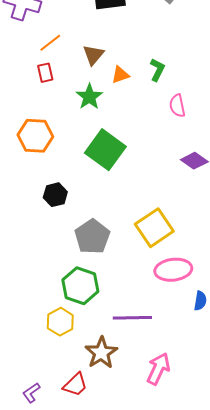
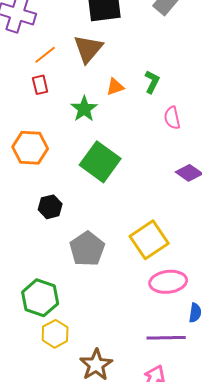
brown triangle: (93, 55) -> (88, 49), moved, size x1.4
green hexagon: (80, 286) -> (40, 298), moved
purple line: (132, 318) -> (166, 338), moved

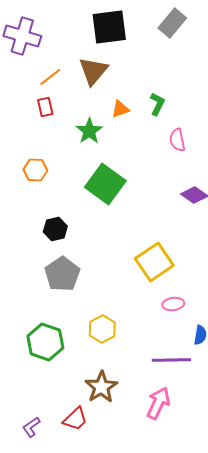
orange hexagon: (30, 148) -> (35, 170), size x0.7
gray pentagon: (87, 249) -> (62, 274), moved
pink ellipse: (168, 282) -> (173, 304), size x0.6
green hexagon: (40, 298) -> (45, 342), moved
yellow hexagon: (55, 334) -> (102, 329), moved

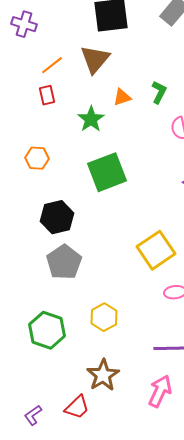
purple cross: (22, 36) -> (24, 24), size x0.7
green square: (105, 184) -> (107, 172), turned 33
black hexagon: (55, 229) -> (57, 217), size x1.4

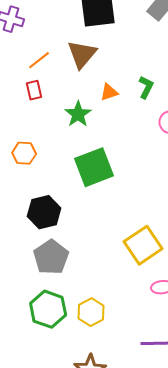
green hexagon: (47, 330) -> (48, 309), moved

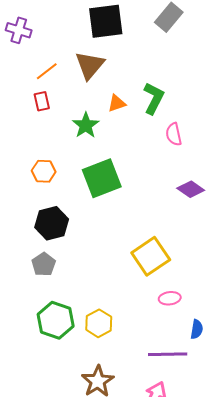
green L-shape: (146, 87) -> (154, 98), size x1.4
orange hexagon: (24, 153) -> (44, 171), moved
gray pentagon: (51, 257) -> (44, 264), moved, size x0.7

